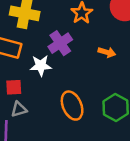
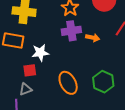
purple cross: (60, 43) -> (71, 31), moved, turned 30
red square: (14, 87) -> (30, 70), moved

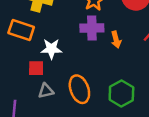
orange arrow: (93, 38) -> (116, 40), turned 56
gray triangle: (26, 89) -> (46, 91), moved

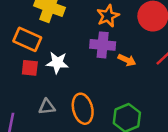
orange arrow: (116, 40) -> (127, 60), turned -56
red square: (36, 68) -> (30, 68), moved

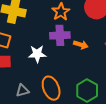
white star: (57, 63) -> (37, 54), moved

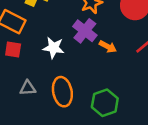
purple cross: (60, 35) -> (85, 31), turned 30

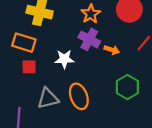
gray triangle: (28, 88) -> (48, 98), size x1.5
green hexagon: (105, 103) -> (127, 87), moved

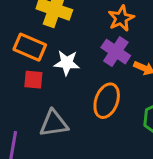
white star: (64, 59) -> (67, 63), moved
orange ellipse: (79, 96) -> (107, 101), moved, turned 35

